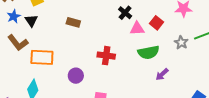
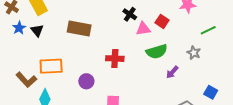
brown rectangle: (73, 22) -> (79, 28), size x1.6
brown L-shape: (18, 43) -> (26, 80), moved
gray star: (181, 43) -> (194, 53), moved

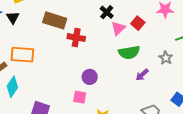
pink triangle: (143, 29) -> (118, 28), turned -42
red cross: (115, 59) -> (76, 38), moved
purple circle: (86, 81) -> (90, 77), moved

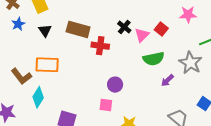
black cross: (107, 12) -> (124, 27), moved
black triangle: (13, 18) -> (45, 31), moved
gray star: (166, 58) -> (190, 63), size x1.6

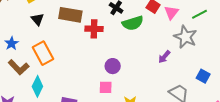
blue star: (18, 24) -> (12, 43), moved
pink triangle: (142, 35) -> (171, 12), moved
green semicircle: (154, 59) -> (133, 23), moved
orange rectangle: (47, 65) -> (43, 53), turned 65

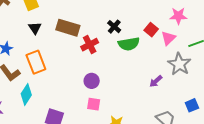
red cross: (94, 29) -> (90, 45), turned -36
purple circle: (113, 66) -> (92, 81), moved
blue square: (203, 76) -> (192, 105), turned 32

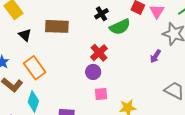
black cross: (114, 27) -> (101, 14), turned 32
red cross: (90, 45) -> (99, 53), moved

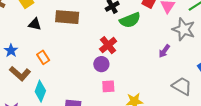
black triangle: (25, 35) -> (35, 24), turned -32
orange rectangle: (35, 68) -> (43, 57), size x0.6

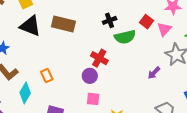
black triangle: (35, 24) -> (30, 26), size x1.6
red cross: (108, 45) -> (99, 58), turned -30
orange rectangle: (43, 57) -> (47, 75), moved

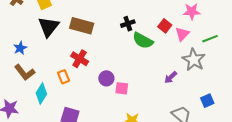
black triangle: (30, 26) -> (48, 27), turned 45
green semicircle: (125, 37) -> (143, 41), turned 40
red cross: (99, 58) -> (80, 59), moved
pink square: (93, 99) -> (122, 88), moved

